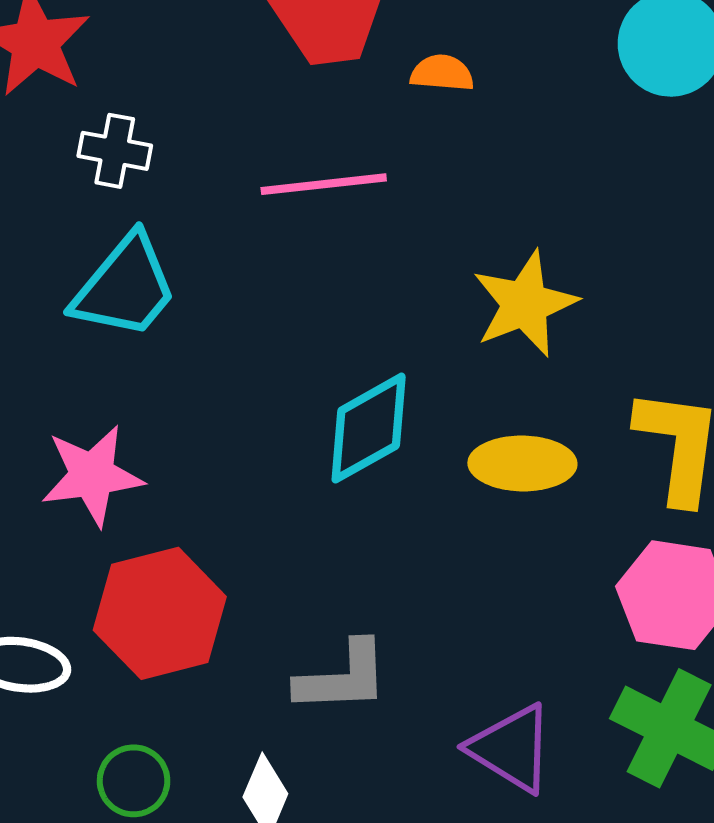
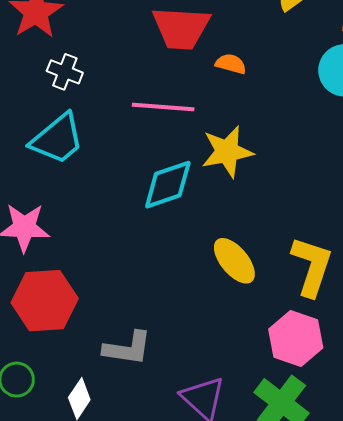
yellow star: (525, 304) -> (227, 152), moved
cyan diamond: (369, 428) -> (168, 185), moved
yellow ellipse: (522, 463) -> (234, 261), turned 39

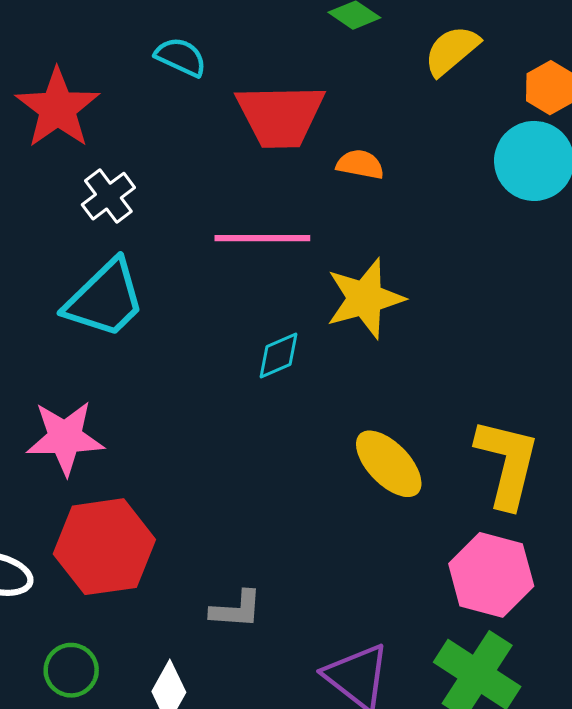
white cross: (65, 72) -> (108, 196), turned 36
cyan diamond: (168, 185) -> (278, 356), size x0.6
gray L-shape: (127, 348) -> (236, 609), size x0.7

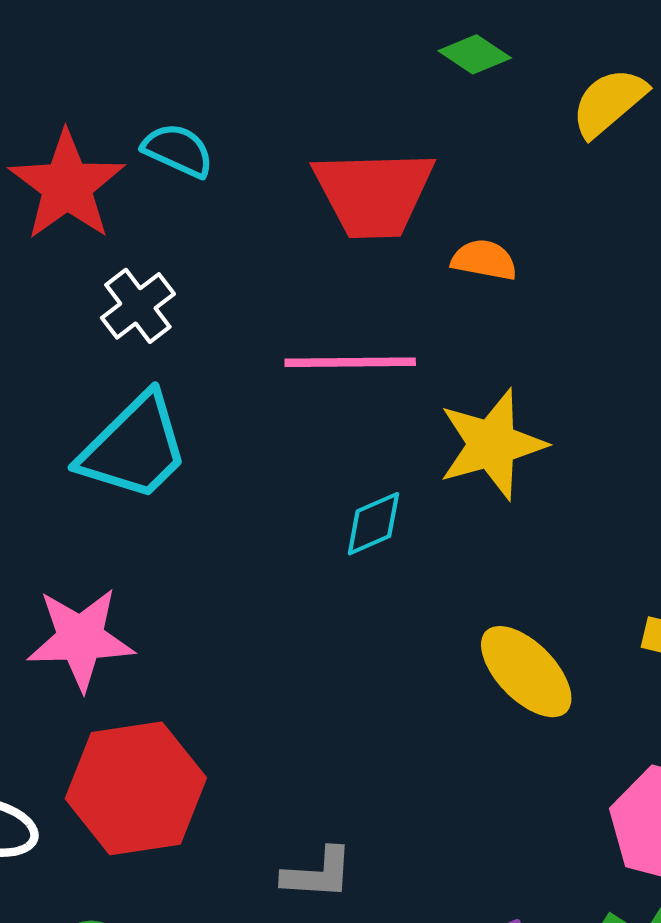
cyan semicircle: (181, 57) -> (178, 150), moved

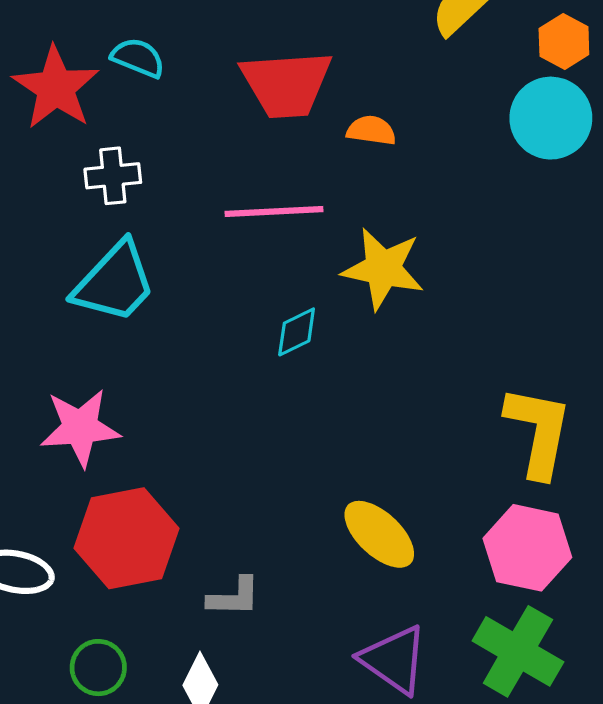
white cross: (138, 306) -> (113, 176), turned 34
yellow star: (492, 444) -> (383, 269), turned 30
yellow ellipse: (526, 672) -> (379, 534), moved
gray L-shape: (318, 874) -> (234, 597), moved

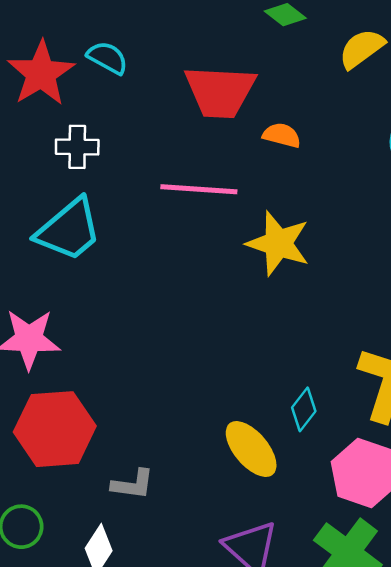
cyan diamond: (297, 332) -> (304, 409), moved, turned -33

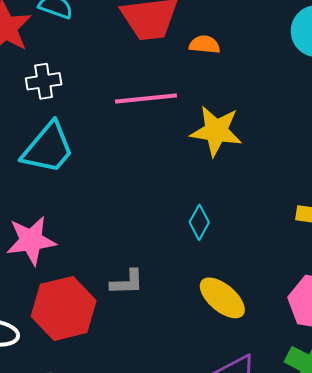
cyan diamond: (304, 409) -> (199, 222), moved
gray L-shape: (133, 484) -> (127, 282), moved

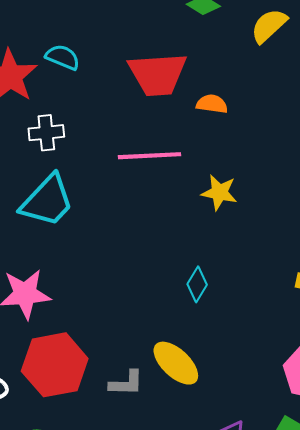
yellow star: (216, 131) -> (219, 192), size x0.7
gray L-shape: (127, 282) -> (126, 383), moved
yellow ellipse: (222, 298) -> (176, 363), moved

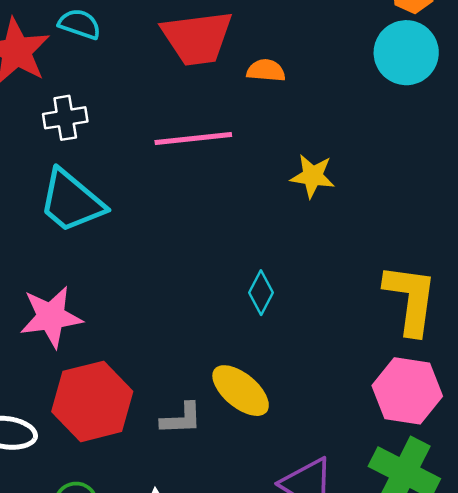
yellow star: (219, 192) -> (313, 176), moved
cyan trapezoid: (47, 201) -> (71, 201), turned 90

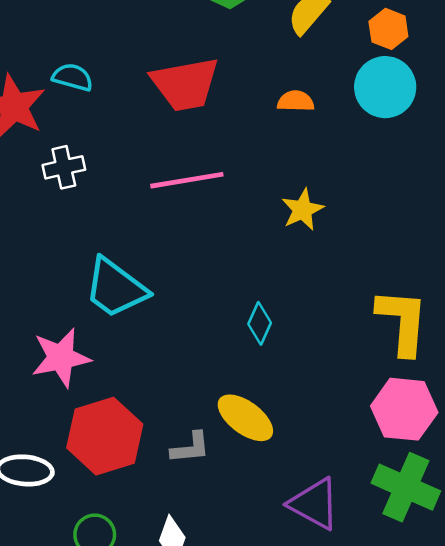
orange semicircle: (266, 70) -> (296, 101), moved
yellow star: (313, 176) -> (303, 210), turned -30
cyan trapezoid: (71, 201) -> (116, 288), moved

